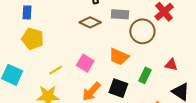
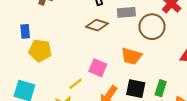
blue rectangle: (27, 12) -> (25, 31), moved
yellow line: (56, 70) -> (76, 84), moved
green rectangle: (145, 75) -> (161, 88), moved

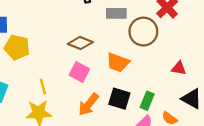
brown diamond: (97, 25) -> (80, 43), moved
yellow line: (76, 84) -> (43, 86), moved, turned -72

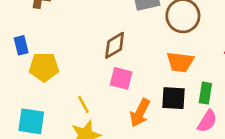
brown diamond: (80, 43) -> (115, 45), turned -40
orange trapezoid: (118, 62) -> (180, 62), moved

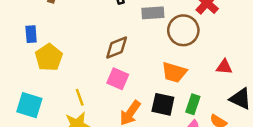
yellow pentagon: (44, 67) -> (49, 57), turned 30

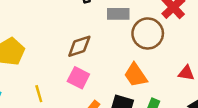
orange trapezoid: (174, 72) -> (136, 75), turned 35

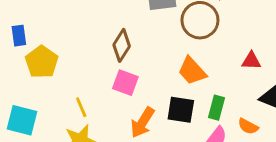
brown diamond: (79, 46) -> (122, 45), turned -32

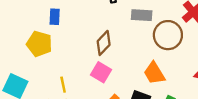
blue rectangle: (19, 36) -> (55, 17), moved
yellow pentagon: (42, 62) -> (39, 44), turned -30

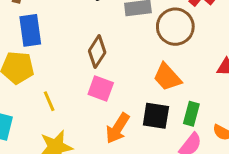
blue rectangle: (55, 17) -> (30, 30), size x1.5
yellow line: (63, 85) -> (49, 101), moved

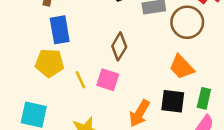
pink square: (101, 89) -> (108, 80), moved
yellow line: (49, 101) -> (80, 80), moved

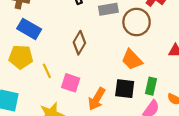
blue rectangle: (60, 30) -> (29, 29), turned -50
pink square: (108, 80) -> (71, 83), moved

